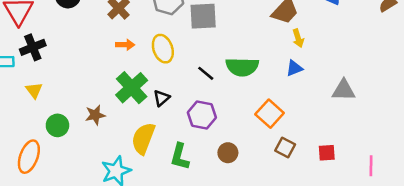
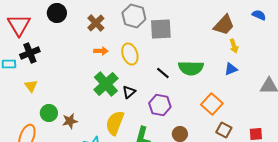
brown star: (95, 115) -> (70, 121), moved

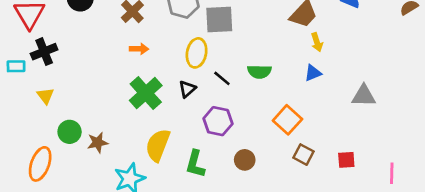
yellow ellipse: (130, 54) -> (197, 53), moved, turned 30
green semicircle: (191, 68) -> (259, 72), size x0.7
black triangle: (129, 92) -> (187, 89), moved

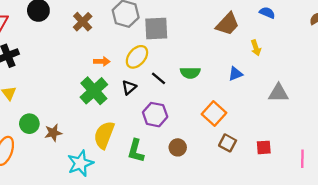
yellow arrow: (317, 42) -> (256, 48), moved
orange arrow: (139, 49) -> (102, 61), moved
yellow ellipse: (197, 53) -> (137, 57), turned 30

